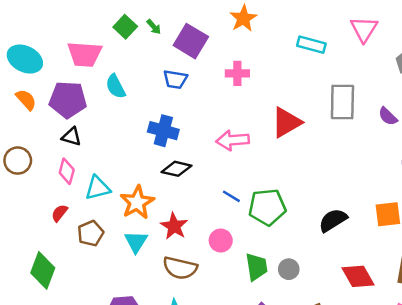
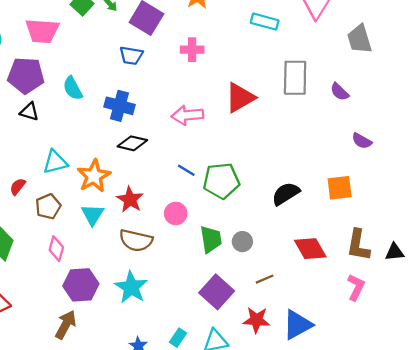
cyan semicircle: (116, 86) -> (73, 88), moved
pink diamond: (67, 171) -> (56, 249), moved

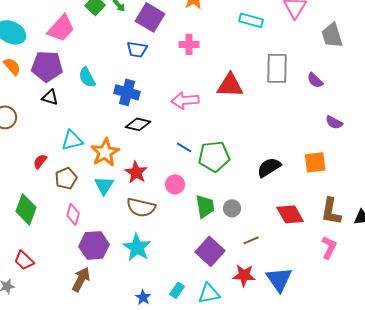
pink trapezoid: (42, 31) -> (61, 28), turned -52
red triangle: (240, 98) -> (230, 85), turned 32
blue triangle: (297, 325) -> (279, 279), turned -36

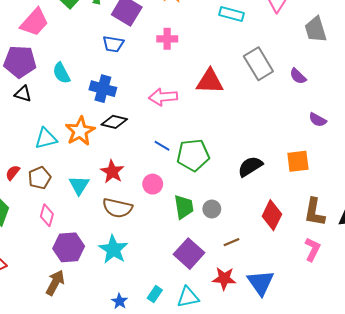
gray rectangle: (277, 68) -> (258, 64), turned -32
orange star: (105, 152) -> (80, 131), moved
red semicircle: (40, 161) -> (13, 173), moved
red diamond: (290, 214) -> (272, 215), turned 56

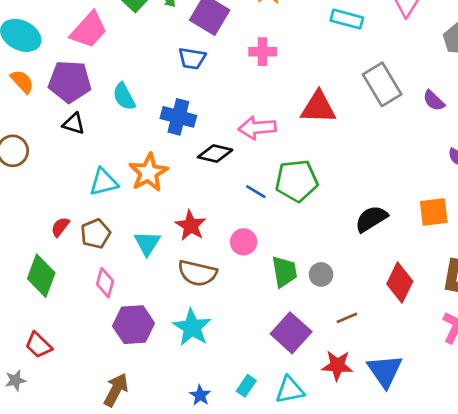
black diamond: (114, 122) -> (215, 154), moved
green pentagon: (193, 155) -> (297, 181), moved
brown arrow: (55, 283) -> (116, 390), moved

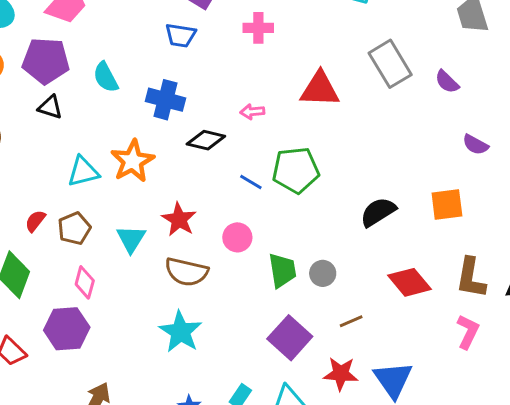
pink arrow: (257, 128) -> (252, 112), size x0.6
red diamond: (400, 283) -> (410, 282), turned -66
purple hexagon: (134, 325) -> (67, 329), moved

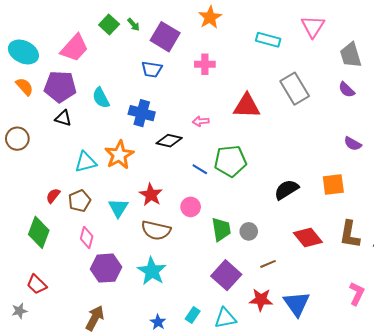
purple semicircle: (447, 82) -> (347, 90), moved
purple hexagon: (67, 329) -> (106, 268), moved
pink L-shape: (468, 332) -> (357, 294), moved

